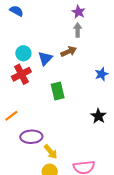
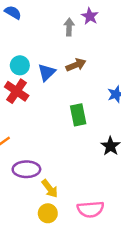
gray arrow: (78, 30) -> (69, 27), moved
red cross: (21, 74) -> (17, 91), turned -30
green rectangle: (58, 91) -> (78, 115), moved

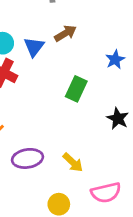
green rectangle: (78, 115) -> (76, 89), turned 45
yellow arrow: (50, 189) -> (73, 162), moved

